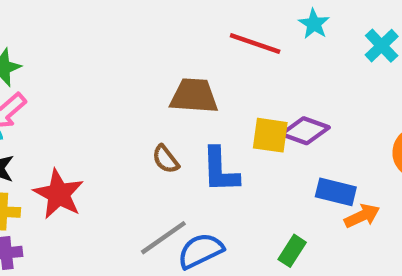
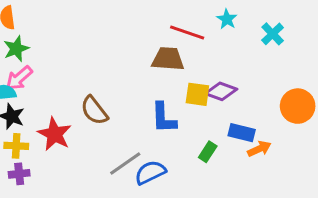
brown trapezoid: (194, 96) -> (168, 59), moved
brown semicircle: (166, 159) -> (94, 110), moved, size x1.5
green rectangle: (292, 251) -> (208, 152), moved

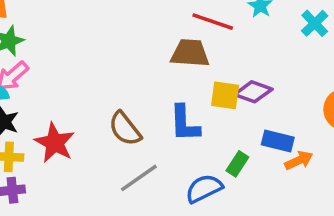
brown semicircle: (94, 110) -> (125, 129), moved
blue semicircle: (150, 172) -> (204, 188), moved

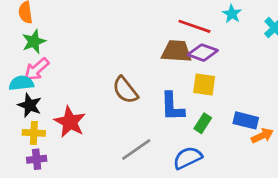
purple diamond: (253, 92) -> (203, 53), moved
brown semicircle: (125, 129) -> (125, 90), moved
green rectangle: (237, 164) -> (203, 123), moved

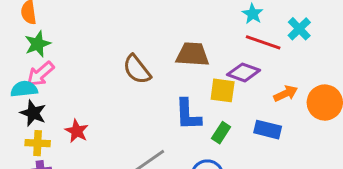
red line: (194, 26) -> (263, 42), moved
purple diamond: (203, 53) -> (244, 72), moved
brown semicircle: (125, 90) -> (137, 69), moved
red star: (70, 122) -> (77, 131), size x0.7
orange arrow: (262, 136) -> (286, 93), moved

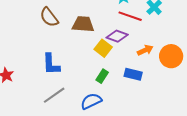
brown semicircle: (137, 69) -> (49, 17), moved
yellow square: (223, 90) -> (103, 48), turned 30
blue L-shape: (188, 115) -> (51, 64), moved

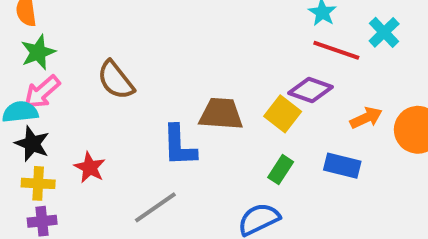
brown semicircle: (49, 17) -> (116, 80), moved
brown trapezoid: (83, 24) -> (221, 114), moved
gray line: (54, 95) -> (155, 207), moved

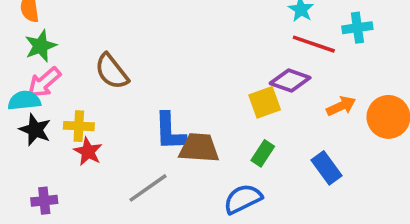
cyan cross: (384, 32) -> (357, 28), turned 36
brown trapezoid: (221, 114) -> (199, 148), moved
yellow square: (283, 114) -> (265, 102), turned 32
blue rectangle: (342, 166) -> (327, 168), moved, turned 40
yellow cross: (38, 183) -> (79, 126), moved

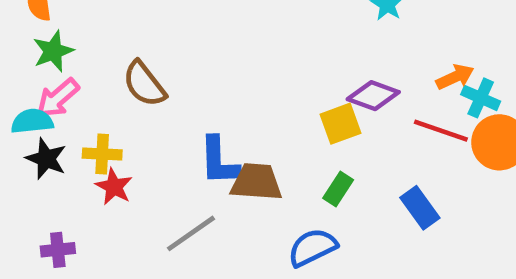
cyan cross: (357, 28) -> (481, 98), moved, turned 32
red line: (314, 44) -> (441, 131), moved
orange arrow: (341, 106) -> (455, 77), moved

